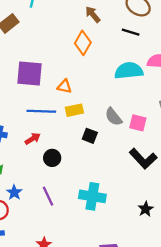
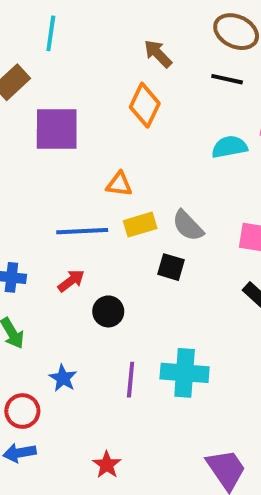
cyan semicircle: (129, 71) -> (229, 147), size x0.7
purple square: (29, 73) -> (57, 129), moved
gray semicircle: (114, 117) -> (188, 226), moved
blue star: (14, 192) -> (63, 378), moved
purple line: (48, 196) -> (131, 380), moved, turned 36

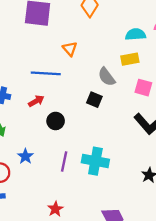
orange triangle: (119, 184) -> (70, 49), turned 35
yellow rectangle: (140, 225) -> (130, 59), moved
red star: (107, 465) -> (55, 209), moved

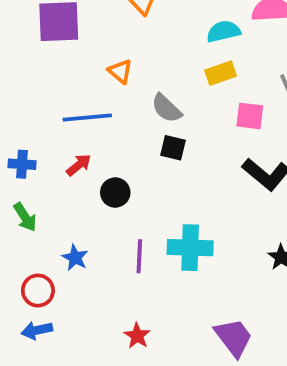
gray semicircle: (107, 77) -> (166, 108), moved

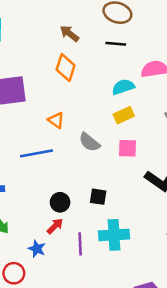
pink square: (250, 116) -> (127, 148), moved
black square: (173, 148) -> (98, 197), moved
red arrow: (79, 165) -> (55, 226), moved

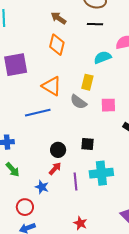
yellow rectangle: (124, 115) -> (87, 82), moved, turned -49
orange triangle: (56, 120) -> (52, 86), size x1.5

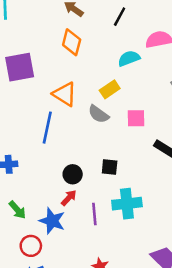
black line: (95, 24) -> (120, 17), turned -63
yellow rectangle: (87, 82) -> (110, 89), turned 42
blue line: (38, 113) -> (47, 128), turned -65
green arrow: (13, 170) -> (17, 210), moved
blue star: (42, 187) -> (52, 221), size x1.5

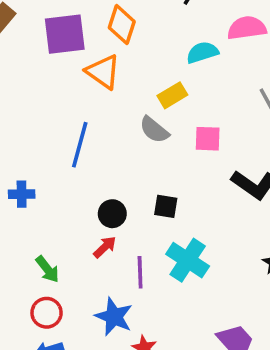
purple square: (20, 67) -> (65, 34), moved
orange triangle: (65, 94) -> (103, 72), moved
cyan cross: (127, 204) -> (188, 260), turned 36
green arrow: (17, 210) -> (47, 269), moved
blue star: (52, 221) -> (114, 317), moved

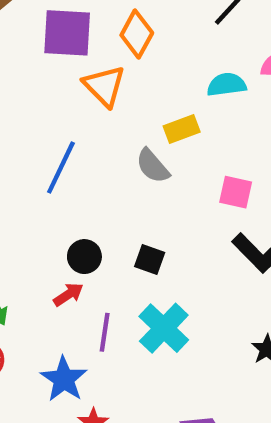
pink square: (208, 139) -> (236, 192), moved

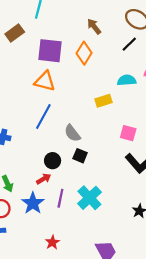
orange triangle: (104, 86) -> (45, 81), moved, turned -35
gray semicircle: (153, 166) -> (72, 133), moved
black square: (150, 259) -> (80, 156), moved
blue star: (64, 379) -> (33, 203), moved

